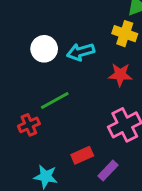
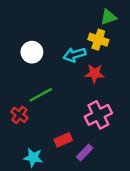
cyan arrow: (81, 52) -> (75, 55), moved
red cross: (29, 125) -> (19, 115), turned -30

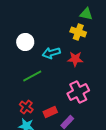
green triangle: (108, 17) -> (86, 14), turned 32
cyan arrow: (75, 55) -> (51, 53), moved
red cross: (19, 115) -> (26, 107), moved

